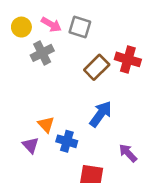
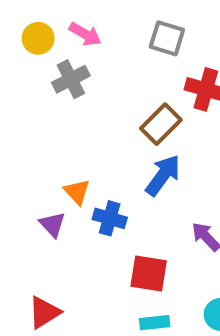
gray square: (80, 27) -> (167, 38), moved
brown rectangle: (97, 67) -> (161, 124), moved

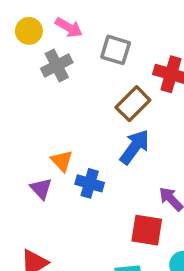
gray square: (167, 38) -> (116, 50), moved
red square: (149, 274) -> (147, 230), moved

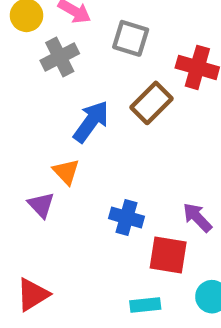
blue arrow: (135, 147) -> (91, 122), moved
blue cross: (90, 183) -> (127, 217), moved

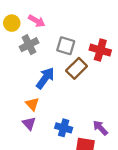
gray square: (131, 38) -> (66, 46), moved
purple triangle: (41, 205) -> (29, 123), moved

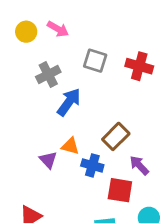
gray cross: (29, 45) -> (48, 74), moved
brown rectangle: (77, 68) -> (116, 136), moved
orange triangle: (32, 104) -> (70, 146), moved, turned -32

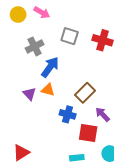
orange triangle: (70, 146) -> (48, 90), moved
purple triangle: (48, 160) -> (29, 94), moved

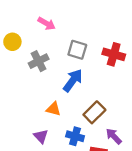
yellow circle: (18, 15) -> (12, 42), moved
blue arrow: (50, 67) -> (73, 80), moved
purple triangle: (29, 94) -> (41, 136), moved

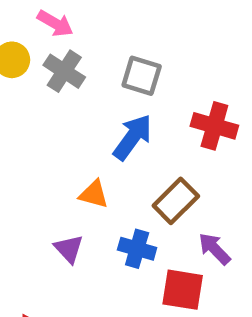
pink arrow: (47, 24) -> (55, 23), moved
red cross: (114, 54) -> (214, 126), moved
gray cross: (39, 61) -> (64, 71), moved, turned -30

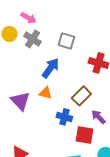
blue arrow: (133, 137) -> (50, 68), moved
purple triangle: (69, 249) -> (20, 101), moved, size x1.5

